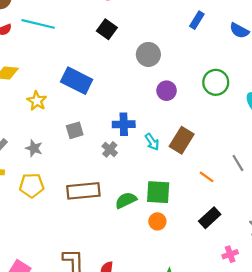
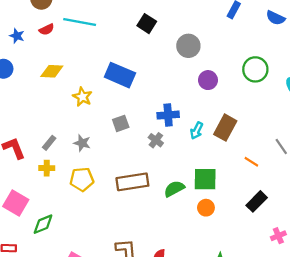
cyan arrow: (152, 142) -> (197, 131), turned 63

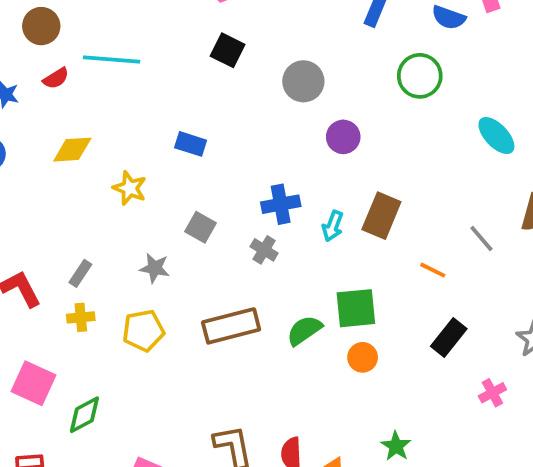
green circle: (255, 69) -> (420, 76), moved
blue rectangle: (120, 75) -> (191, 144), size x0.6
gray square: (121, 123) -> (201, 227), turned -35
gray star: (82, 143) -> (155, 268), moved

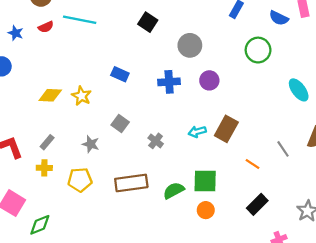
yellow diamond: (72, 150) -> (50, 95), moved
blue cross: (281, 204) -> (169, 82), moved
cyan arrow: (333, 226) -> (197, 132), turned 48

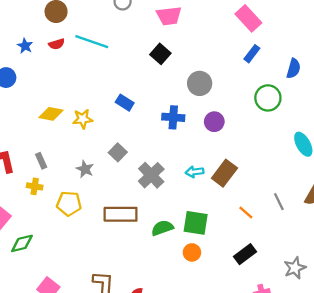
blue semicircle: (279, 18) -> (294, 69), turned -108
yellow star: (82, 96) -> (83, 119), turned 30
gray cross: (156, 141) -> (151, 175), size x1.6
gray rectangle: (47, 142) -> (41, 161), turned -72

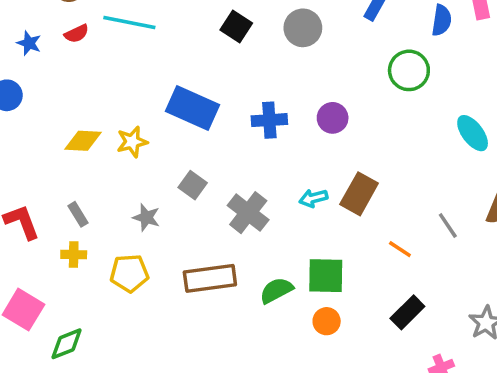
gray circle: (200, 83) -> (303, 28), moved
blue rectangle: (125, 103) -> (192, 108), size x1.8

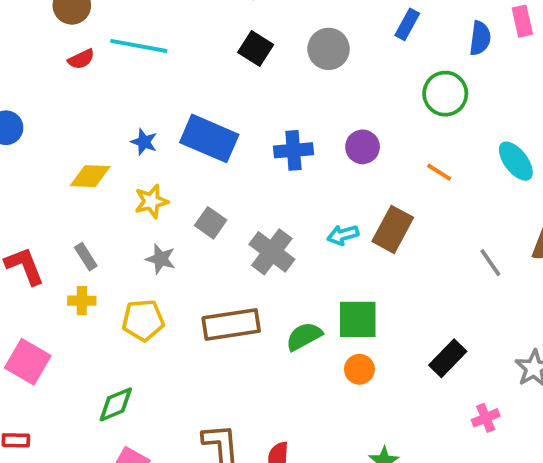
blue star: (29, 43) -> (144, 142), moved
yellow star: (132, 142) -> (151, 201), moved
orange line: (400, 249) -> (439, 172), moved
green diamond: (67, 344) -> (116, 404), moved

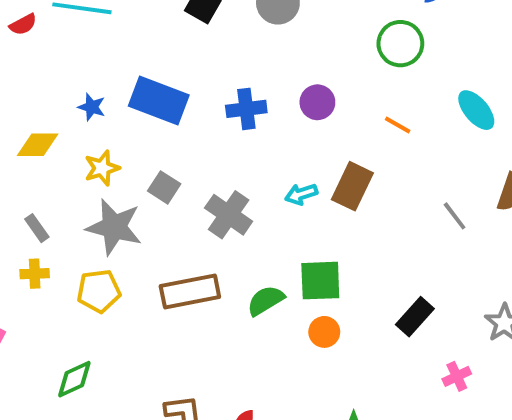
gray star: (161, 259) -> (114, 227), size x1.8

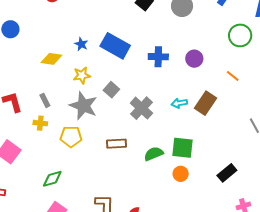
brown rectangle: (190, 291) -> (117, 144), size x0.7

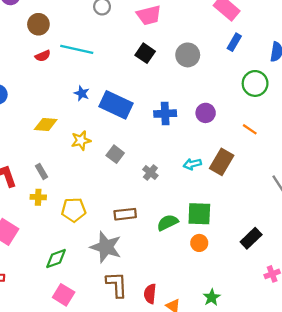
blue star: (81, 44) -> (82, 93), moved
gray star: (83, 106) -> (106, 247), moved
gray cross: (142, 108) -> (150, 172), size x0.6

